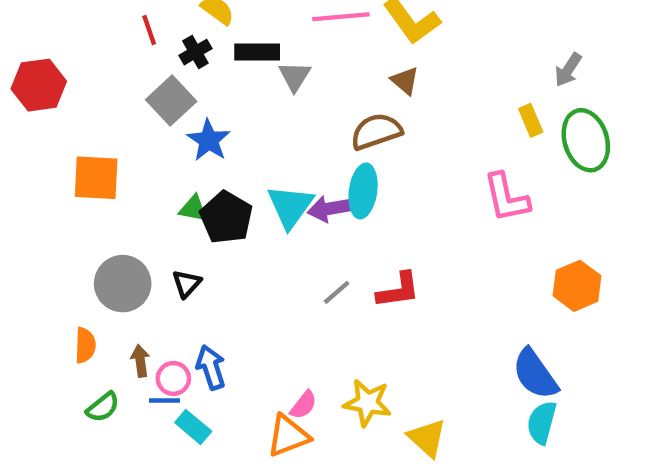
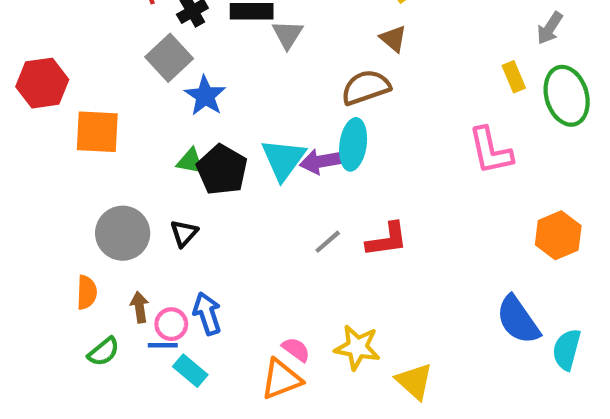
red hexagon: (39, 85) -> (42, 83), moved
pink semicircle: (303, 405) -> (296, 349), turned -92
cyan semicircle: (542, 423) -> (567, 349), moved

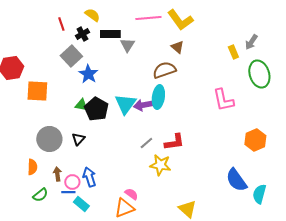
yellow rectangle: (514, 77) -> (233, 52), moved
yellow star: (357, 347) -> (160, 165), moved

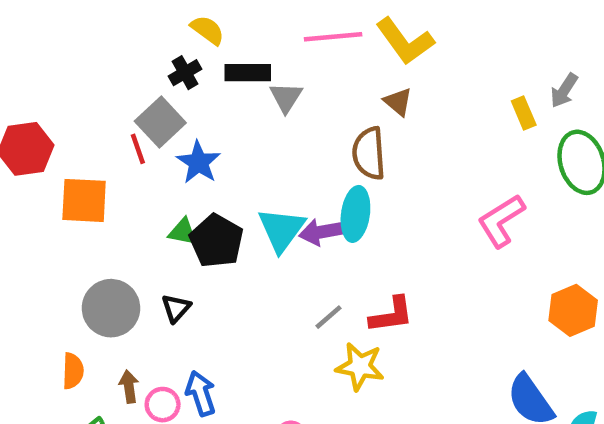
red line: (61, 24) -> (138, 149), moved
brown semicircle: (164, 70) -> (369, 153), turned -75
pink L-shape: (223, 100) -> (501, 221), turned 70

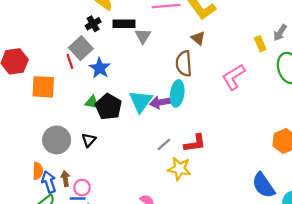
pink L-shape: (501, 221) -> (234, 77), moved
blue arrow: (201, 393) -> (49, 182), moved

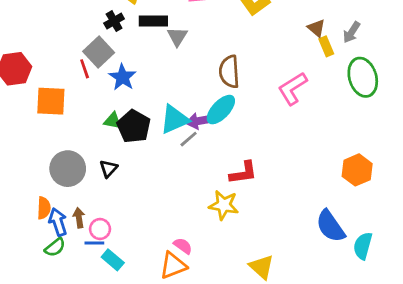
brown triangle: (198, 38) -> (316, 28), moved
cyan ellipse: (177, 93) -> (221, 110), turned 35
cyan triangle: (141, 101) -> (174, 119), turned 30
gray line: (164, 144) -> (189, 139), moved

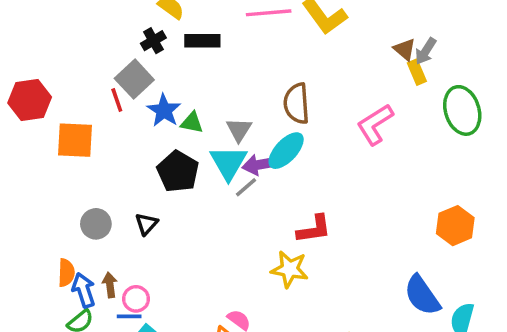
gray arrow: (352, 32) -> (426, 51), moved
gray triangle: (177, 36) -> (239, 130), moved
cyan triangle: (174, 119) -> (228, 163), turned -36
green triangle: (113, 121) -> (192, 123), moved
gray circle: (68, 169) -> (96, 224), size x0.7

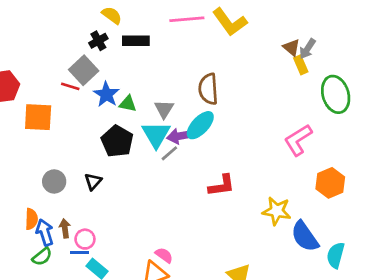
red line: (117, 100) -> (70, 86), turned -54
pink L-shape: (375, 124) -> (298, 140), moved
yellow star: (290, 269) -> (277, 211), moved

